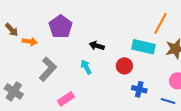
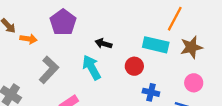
cyan arrow: (86, 67) -> (92, 67), size x1.5

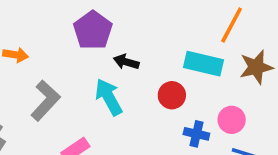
purple pentagon: (63, 22) -> (93, 30), moved
pink circle: (194, 83) -> (232, 120), moved

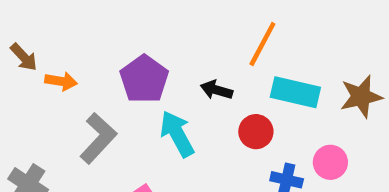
orange line: (232, 25) -> (262, 44), moved
purple pentagon: (93, 30) -> (144, 79), moved
black arrow: (126, 62) -> (216, 90), moved

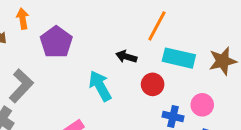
purple pentagon: (144, 79) -> (56, 42), moved
orange arrow: (61, 81) -> (23, 19), moved, turned -108
gray L-shape: (98, 138) -> (21, 86), moved

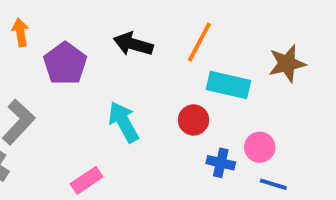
black arrow: (126, 57) -> (133, 44), moved, size x1.4
brown star: (223, 61) -> (287, 64), moved

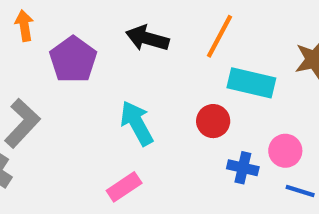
pink rectangle: (87, 180) -> (124, 187), moved

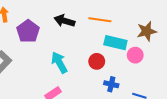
orange line: (220, 36) -> (100, 20), turned 70
pink circle: (285, 151) -> (135, 55), moved

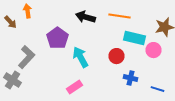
purple pentagon: (28, 31) -> (58, 38), moved

